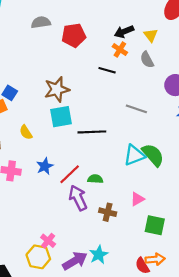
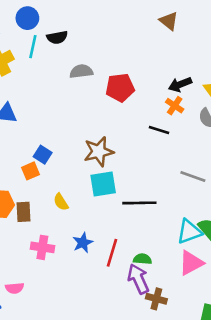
red line: (70, 174) -> (112, 253), turned -30
purple arrow: (78, 198) -> (138, 279), moved
pink triangle: (137, 199) -> (191, 263), moved, size x1.5

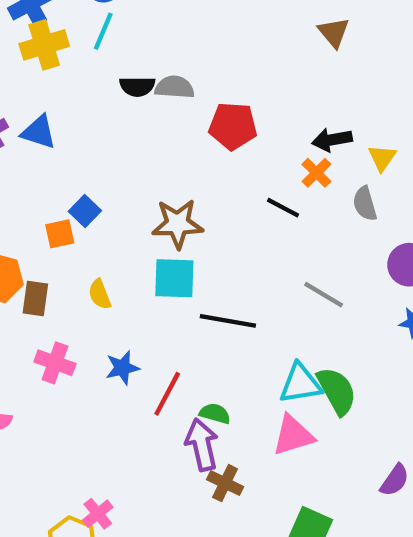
black semicircle: (57, 37) -> (137, 86), moved

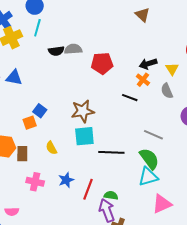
green semicircle: (337, 391) -> (149, 159), moved
pink triangle: (293, 435) -> (162, 204), moved

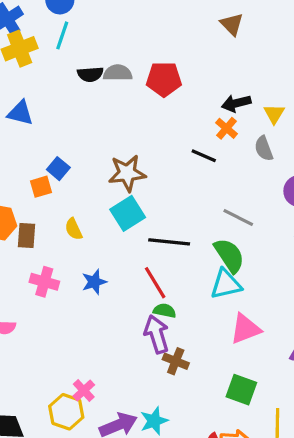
red pentagon: (102, 63) -> (164, 79), moved
cyan square: (84, 136) -> (128, 213), turned -30
red line: (88, 189) -> (155, 283), moved, turned -55

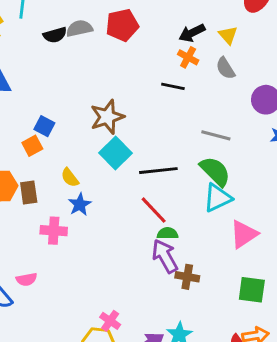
blue star: (94, 282) -> (80, 204), moved

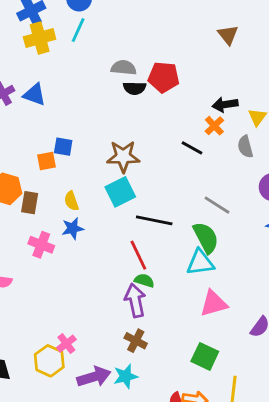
black semicircle: (55, 35) -> (135, 88), moved
blue square: (44, 126) -> (63, 147), turned -36
brown cross: (187, 277) -> (136, 341), moved

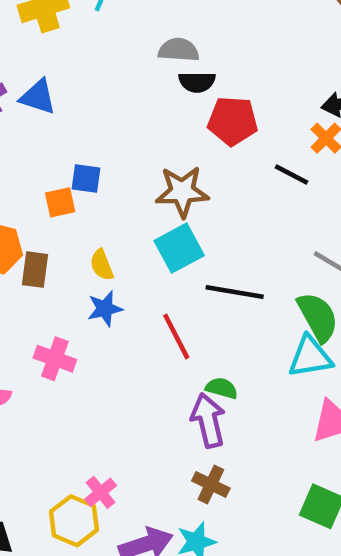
red pentagon: (164, 77) -> (233, 121), moved
pink cross: (41, 245) -> (55, 359), moved
red line: (138, 255) -> (176, 336), moved

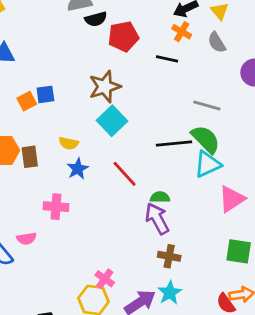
orange square: (60, 202) -> (27, 101), moved
yellow semicircle: (102, 265) -> (69, 143), turned -42
black line: (235, 292) -> (174, 143), moved

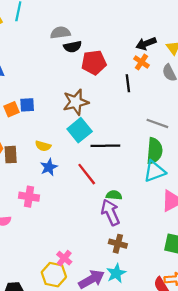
black line: (167, 59) -> (128, 83), turned 66
green semicircle: (206, 139) -> (154, 151), turned 45
black line: (174, 143) -> (105, 146), moved

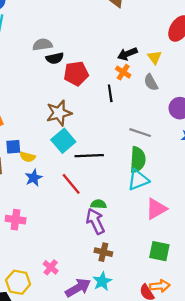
blue square: (27, 105) -> (13, 147), moved
pink cross: (29, 197) -> (16, 220), moved
yellow hexagon: (54, 275) -> (18, 282), moved

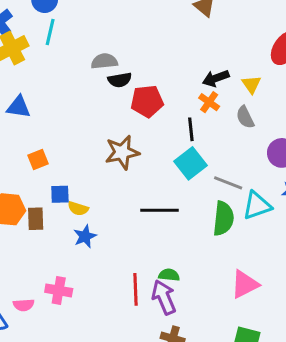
cyan square: (63, 141) -> (190, 163), moved
cyan triangle: (138, 180) -> (257, 206), moved
red line: (71, 184) -> (136, 289), moved, turned 35

